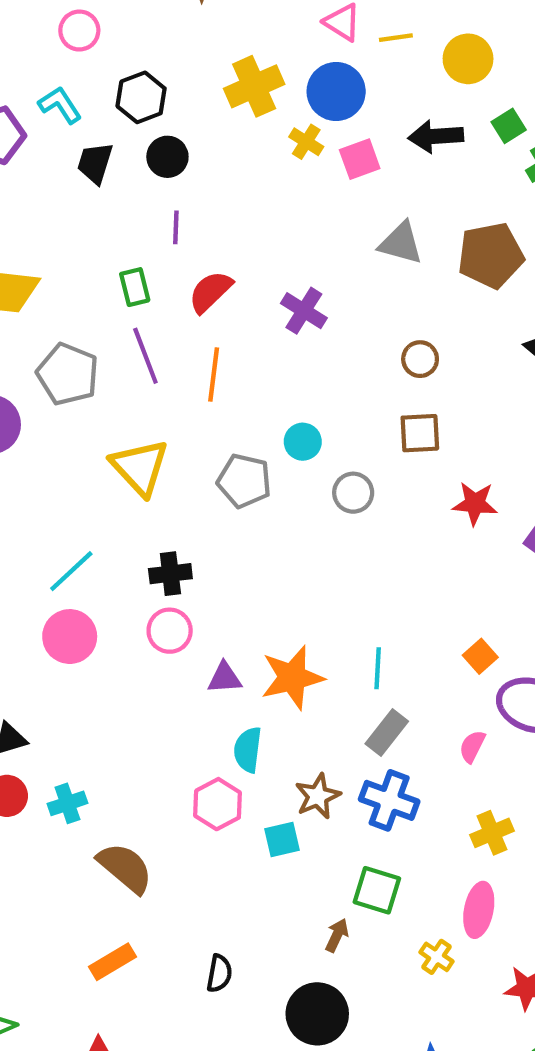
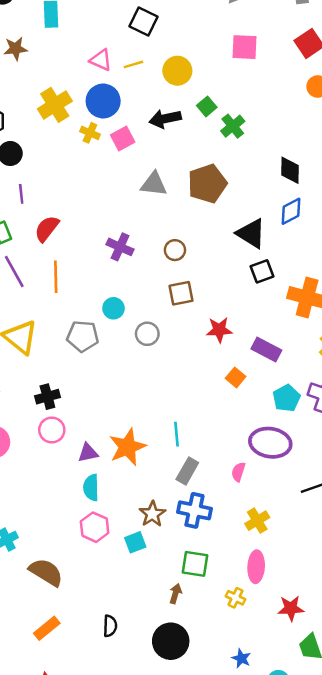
purple cross: (304, 311) -> (120, 247), moved
orange square: (480, 656) -> (236, 377), moved
cyan semicircle: (248, 750) -> (91, 488), moved

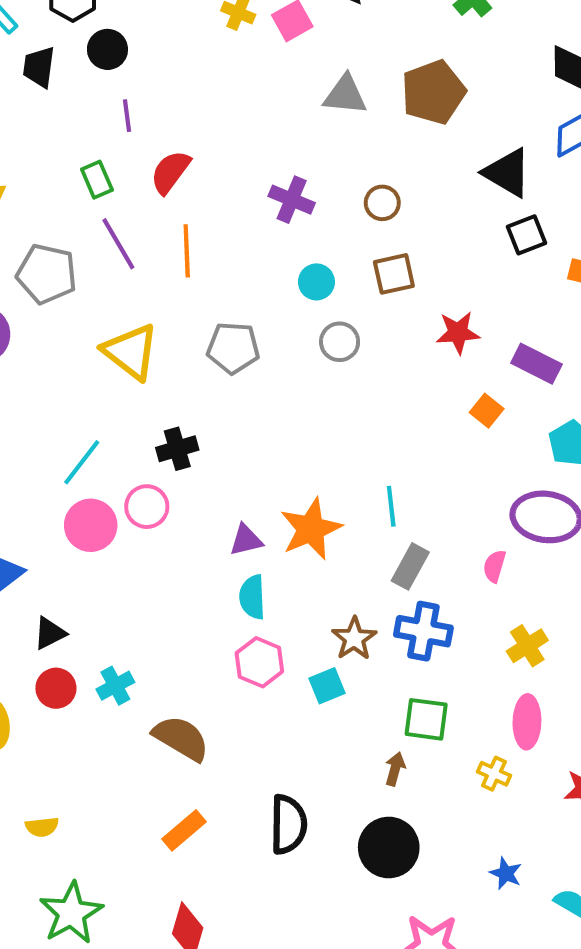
cyan circle: (113, 308) -> (316, 282), moved
pink circle: (52, 430) -> (147, 507), moved
black semicircle: (110, 626) -> (288, 824), size x1.6

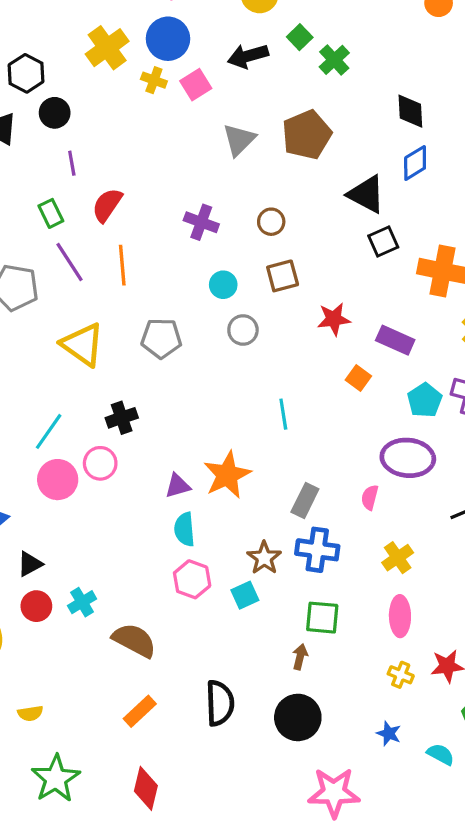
gray triangle: (345, 95) -> (239, 140), turned -48
cyan line: (391, 506) -> (283, 414), moved
yellow cross: (494, 774) -> (401, 675), moved

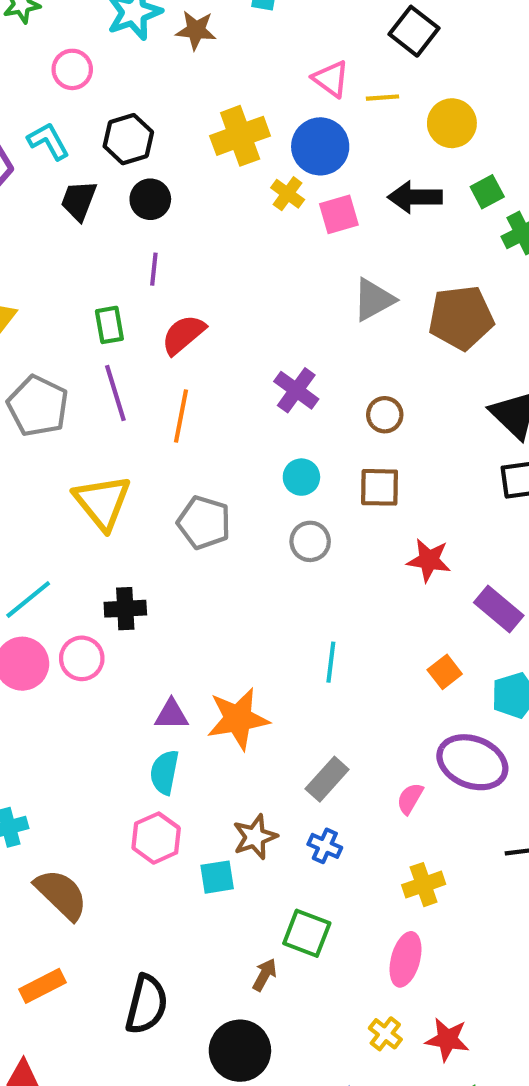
orange square: (358, 378) -> (445, 672), moved
blue cross: (317, 550) -> (325, 846), size x0.6

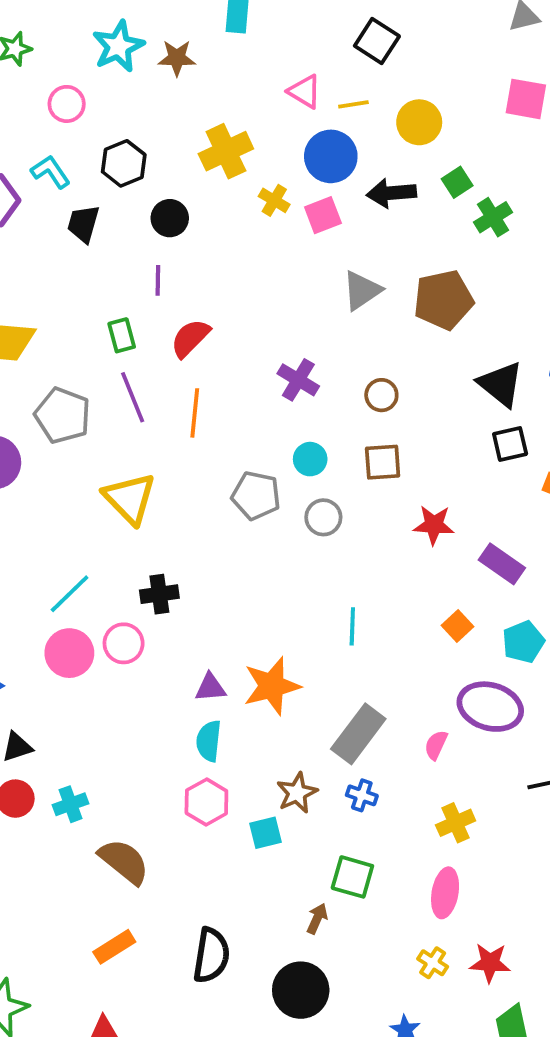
blue circle: (320, 146) -> (331, 156), moved
black circle: (150, 199) -> (170, 218), moved
gray pentagon: (204, 522) -> (256, 496), moved
gray rectangle: (327, 779) -> (358, 734), size x1.4

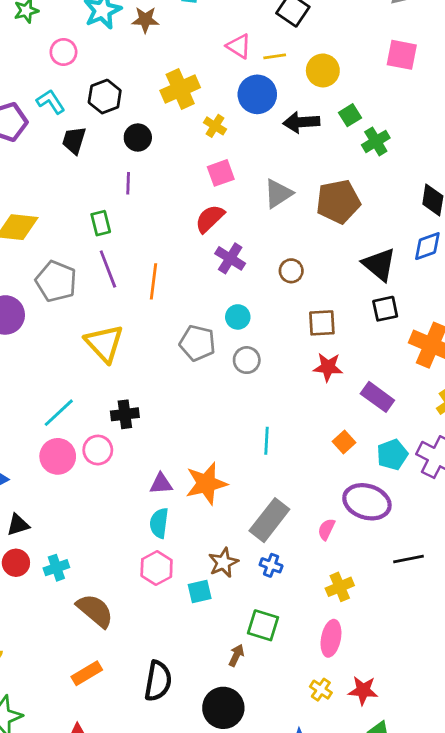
pink square: (323, 215) -> (221, 173), moved
red semicircle: (190, 338) -> (210, 219), moved
brown square: (383, 462) -> (322, 323), moved

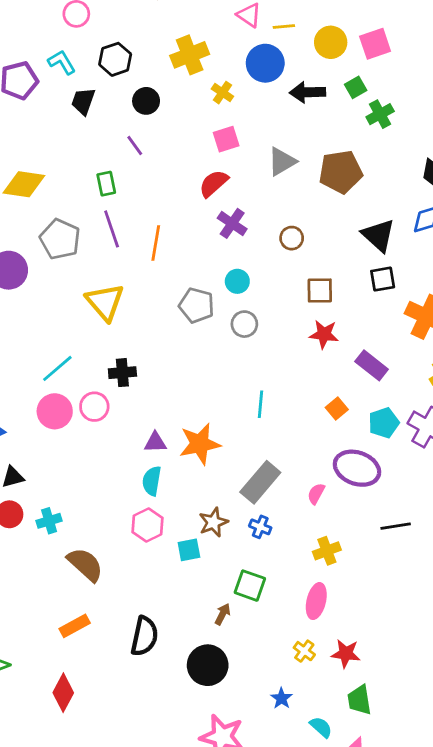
pink square: (402, 55) -> (375, 44), moved, turned -32
purple line: (128, 183) -> (135, 145), turned -40

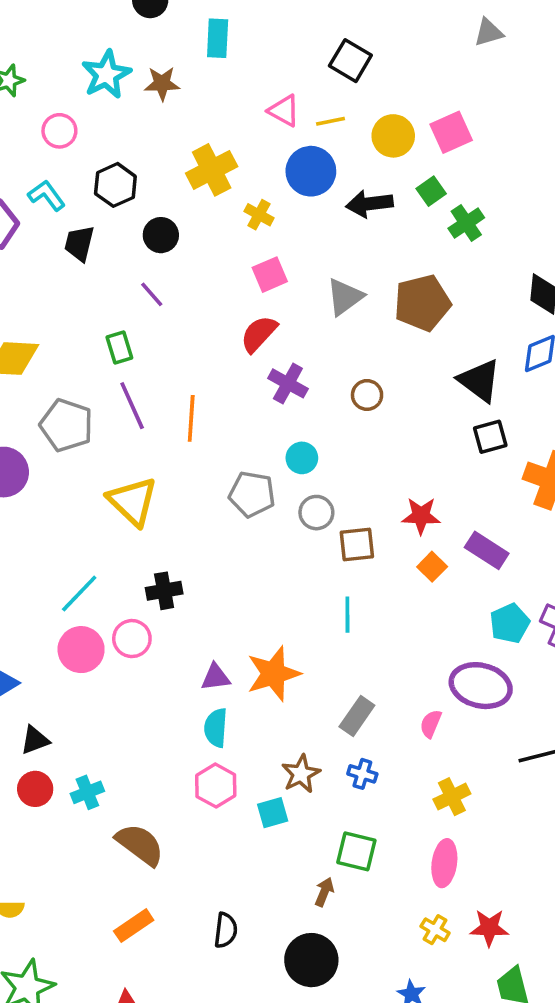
brown square: (320, 290) -> (357, 545), moved
orange square: (337, 408) -> (432, 567), moved
gray rectangle: (260, 482) -> (357, 716), size x0.7
black semicircle: (144, 636) -> (226, 930), size x0.7

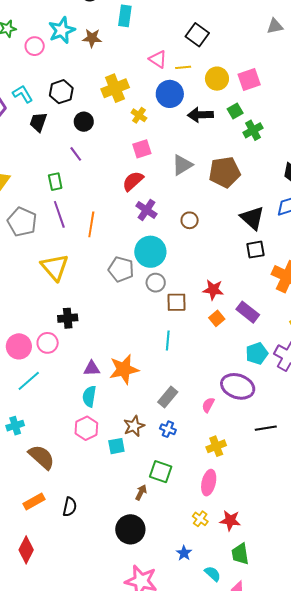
pink circle: (59, 131) -> (35, 46), moved
cyan circle: (302, 458) -> (150, 252), size x1.8
cyan line: (79, 594) -> (29, 381), moved
black semicircle: (226, 930) -> (70, 507), moved

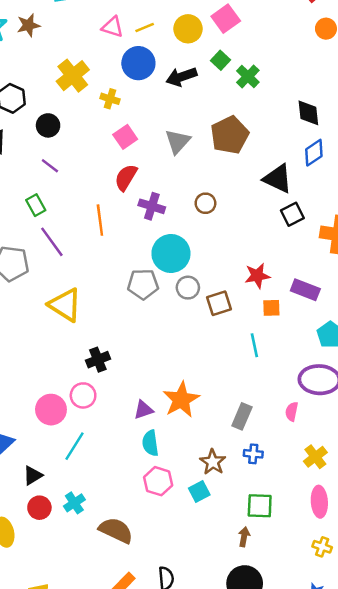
orange line: (91, 224) -> (100, 220), moved
orange square: (217, 318) -> (271, 308), turned -35
cyan line: (168, 341) -> (254, 345), moved

